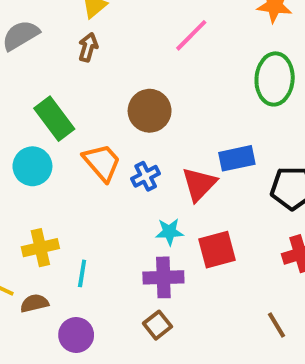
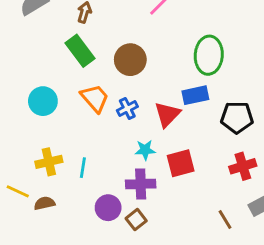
green ellipse: (275, 79) -> (209, 55), moved
green rectangle: (54, 119) -> (80, 51), moved
cyan line: (82, 273) -> (83, 168), moved
purple circle: (76, 335) -> (108, 208), moved

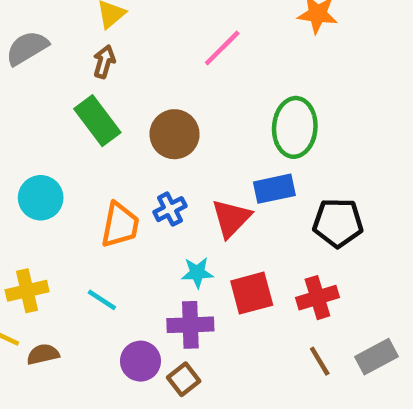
orange trapezoid: (95, 98) -> (120, 225), moved, turned 52
yellow cross: (49, 162) -> (27, 291), moved
red cross: (243, 166) -> (317, 298), moved
cyan line: (83, 168) -> (102, 300), turned -66
brown line: (225, 220) -> (320, 361), moved

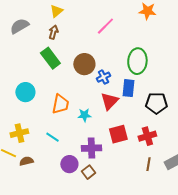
blue rectangle: (274, 189) -> (128, 88), turned -72
blue cross: (170, 209) -> (103, 77), moved
cyan star: (197, 273) -> (84, 115), moved
brown line: (320, 361) -> (148, 164), turned 40

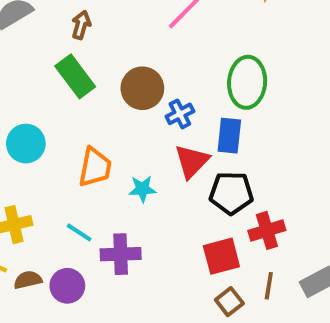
black pentagon: (156, 103) -> (231, 193), moved
red square: (118, 134) -> (221, 256), moved
purple cross: (91, 148) -> (121, 254), moved
purple circle: (69, 164) -> (67, 286), moved
brown square: (88, 172) -> (229, 302), moved

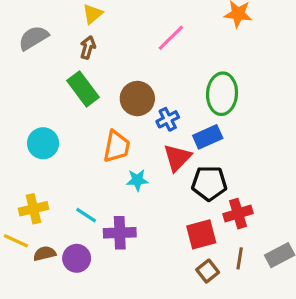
blue rectangle: (229, 136) -> (208, 137), turned 60
orange trapezoid: (95, 167) -> (117, 146), moved

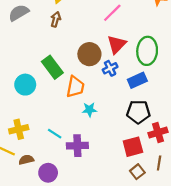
green rectangle: (83, 89) -> (52, 67), moved
red triangle: (177, 158) -> (117, 44), moved
purple circle: (77, 258) -> (48, 173), moved

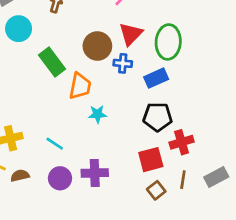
blue cross: (110, 68) -> (123, 63), turned 32
cyan circle: (25, 85) -> (19, 29), moved
purple cross: (77, 146) -> (95, 173), moved
purple circle: (48, 173) -> (60, 178), moved

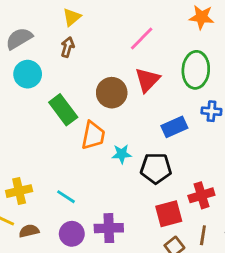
green ellipse: (168, 42) -> (196, 70), moved
blue cross: (123, 63) -> (211, 111), moved
cyan star: (97, 114) -> (122, 154), moved
black pentagon: (158, 117) -> (156, 168), moved

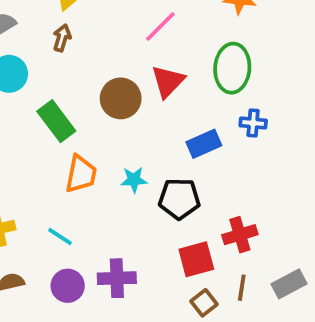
orange trapezoid: (93, 135) -> (81, 174), moved

